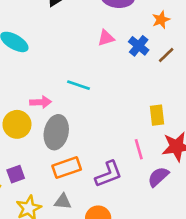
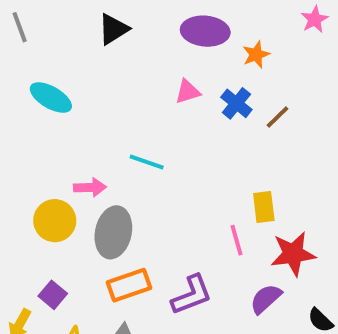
orange star: (161, 20) -> (256, 55), moved
pink line: (139, 149) -> (236, 240), moved
purple square: (16, 174) -> (53, 295), turned -30

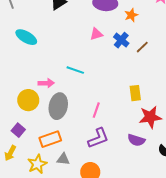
pink line: (236, 240) -> (96, 110), moved, turned 35
orange rectangle: (129, 285) -> (50, 139), moved
purple square: (53, 295) -> (18, 130), moved
purple semicircle: (266, 299) -> (136, 140), turned -120

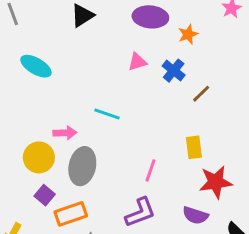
brown line: (142, 47) -> (201, 94), moved
pink line: (96, 110) -> (150, 170), moved
purple square: (18, 130) -> (45, 195), moved

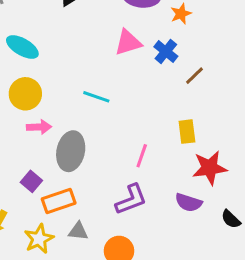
pink triangle: (137, 62) -> (128, 42), size x1.4
pink arrow: (65, 133) -> (39, 127), moved
yellow circle: (39, 157) -> (25, 94), moved

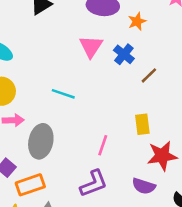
pink triangle: (128, 42) -> (91, 46), turned -40

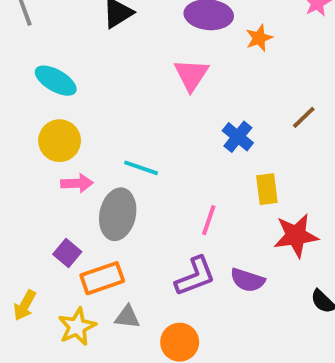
blue cross: (124, 54) -> (238, 137), moved
brown line: (149, 75) -> (304, 117), moved
cyan line: (63, 94) -> (141, 168), moved
purple semicircle: (144, 186) -> (247, 280), moved

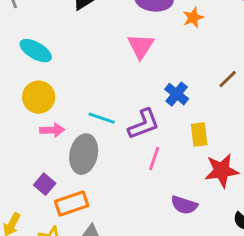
purple L-shape: (195, 276) -> (144, 124), moved

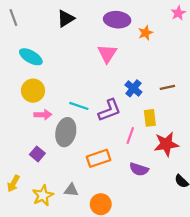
brown line: (228, 79) -> (167, 87), moved, turned 32
pink line: (154, 159) -> (130, 135), moved
orange rectangle: (72, 204) -> (99, 158), moved

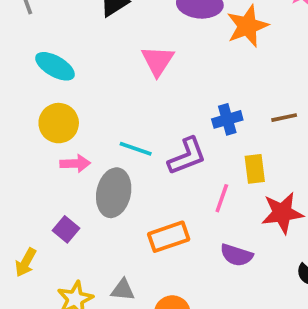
orange star: (145, 33) -> (247, 26), size x1.6
pink triangle: (107, 54) -> (158, 61), moved
blue cross: (133, 88) -> (227, 119), turned 35
yellow arrow: (13, 183) -> (26, 262), moved

